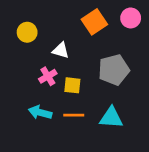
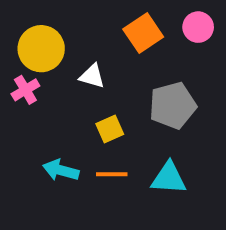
yellow circle: (27, 32) -> (41, 49), size x1.5
pink cross: (48, 76) -> (25, 90), moved
yellow square: (72, 85) -> (110, 129), turned -30

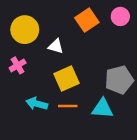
pink cross: (25, 90) -> (18, 65), moved
gray pentagon: (173, 106) -> (119, 80), moved
yellow square: (110, 129) -> (67, 79), size x1.5

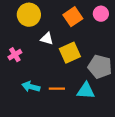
yellow circle: (25, 30) -> (29, 15), moved
yellow square: (67, 79) -> (70, 53), moved
gray pentagon: (119, 80) -> (100, 67), turned 30

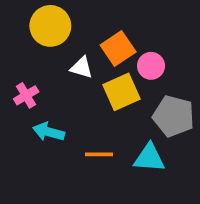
pink circle: (101, 14) -> (151, 66), moved
orange square: (73, 17) -> (118, 48), moved
cyan arrow: (31, 87) -> (49, 132), moved

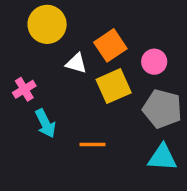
pink circle: (151, 66) -> (154, 62), moved
cyan arrow: (49, 132) -> (45, 123), turned -132
cyan triangle: (149, 158) -> (162, 157), moved

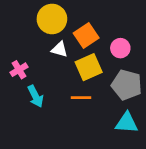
yellow circle: (47, 24) -> (52, 19), moved
orange line: (92, 145) -> (81, 98), moved

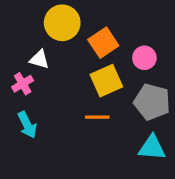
white triangle: (60, 49) -> (39, 59), moved
cyan arrow: (35, 96) -> (27, 125), moved

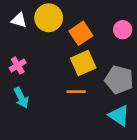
pink circle: (144, 58) -> (123, 30), moved
white triangle: (39, 59) -> (19, 20), moved
cyan triangle: (152, 148) -> (119, 116), turned 30

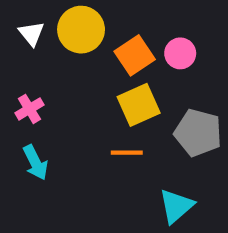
white triangle: (19, 20) -> (31, 34), turned 35
pink circle: (123, 30) -> (180, 53), moved
cyan triangle: (119, 116) -> (176, 206), moved, turned 45

